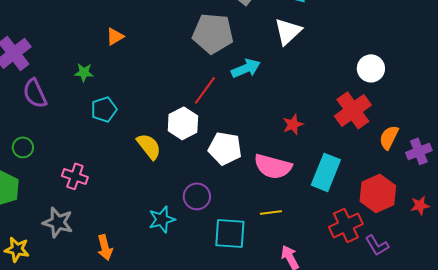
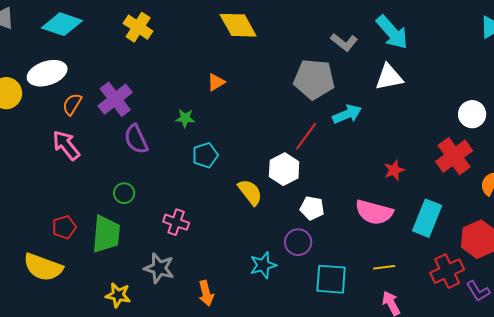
white triangle: (288, 31) -> (389, 77), turned 32
white pentagon: (225, 148) -> (312, 208), moved, size x0.7
yellow line: (271, 212) -> (384, 267), moved

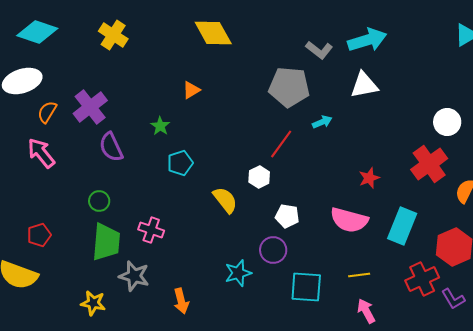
cyan arrow: (392, 32) -> (367, 40), turned -66
cyan arrow: (347, 114) -> (322, 122), size x0.7
green star: (185, 118) -> (160, 126), turned 30
white hexagon: (284, 169) -> (259, 177), size x0.7
green trapezoid: (106, 234) -> (106, 242), moved

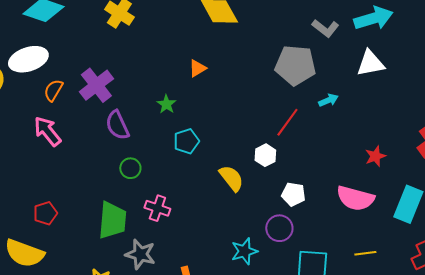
green circle: (99, 201) -> (130, 168), moved

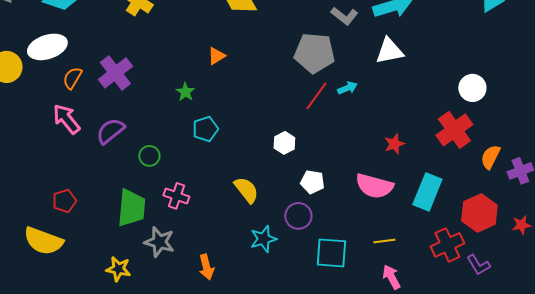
red line: (287, 122) -> (316, 96), moved
purple semicircle: (117, 125) -> (110, 131), moved, turned 76
yellow semicircle: (231, 178) -> (246, 190), moved

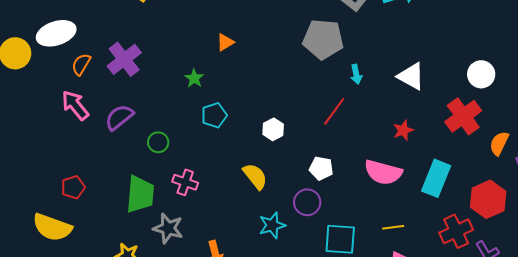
white triangle: (389, 51) -> (411, 76), moved, turned 40
cyan arrow: (347, 88) -> (356, 74), turned 102
red line: (316, 96) -> (334, 111), moved
white hexagon: (284, 143) -> (273, 129), moved

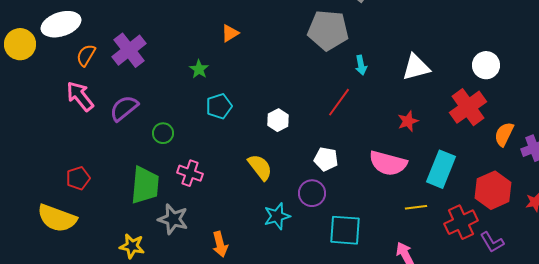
white triangle: (411, 76) -> (416, 67), turned -44
yellow line: (393, 227) -> (416, 207), moved

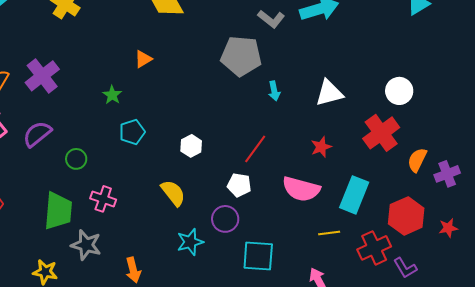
red line: (339, 102) -> (255, 149), moved

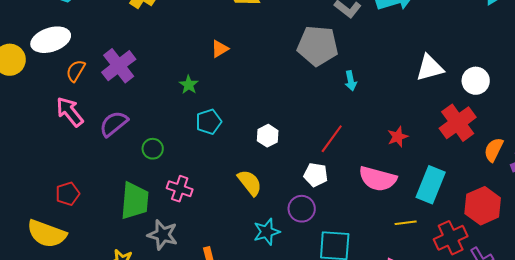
white triangle: (329, 93) -> (430, 68), moved

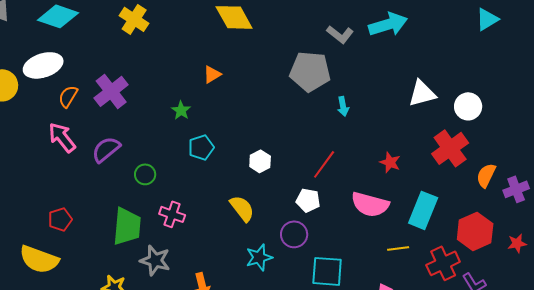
red star: (398, 137) -> (390, 162), turned -30

